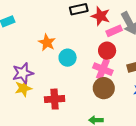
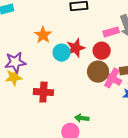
red star: (101, 16) -> (76, 48), moved, turned 30
pink cross: (103, 69) -> (112, 78), moved
brown circle: (104, 88) -> (98, 72), moved

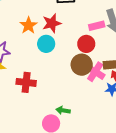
red star: (76, 48) -> (52, 23), moved

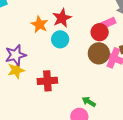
pink rectangle: (97, 26) -> (108, 23), moved
green arrow: (63, 110) -> (89, 102), turned 32

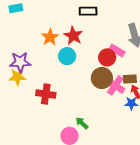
red star: (62, 18) -> (73, 36), turned -30
pink rectangle: (108, 23) -> (117, 50), turned 42

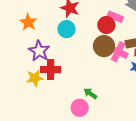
orange star: (50, 37) -> (28, 22), moved
purple star: (20, 62) -> (39, 51), moved, turned -30
yellow star: (18, 77) -> (35, 78), moved

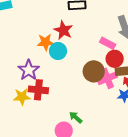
orange star: (28, 22) -> (46, 42), moved, turned 30
red circle: (106, 25) -> (115, 59), moved
pink cross: (118, 52) -> (107, 78), turned 36

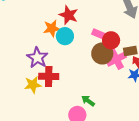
pink rectangle: (108, 43) -> (100, 35), moved
red circle: (115, 59) -> (111, 40), moved

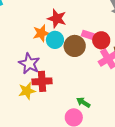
brown circle: (102, 53) -> (75, 46), moved

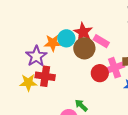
red star: (57, 19) -> (83, 32), moved
orange star: (41, 33) -> (53, 43), moved
red circle: (101, 40) -> (100, 73), moved

